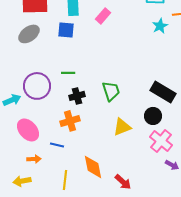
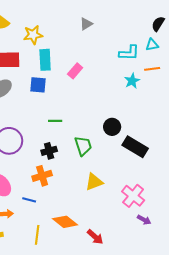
green line: (68, 73) -> (55, 121), moved
black circle: (153, 116) -> (112, 127), moved
orange diamond: (93, 167) -> (65, 222), turned -40

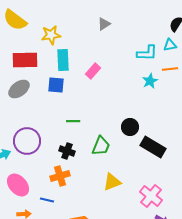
green trapezoid: (83, 146) -> (101, 146), turned 40
black cross: (49, 151) -> (67, 151), turned 35

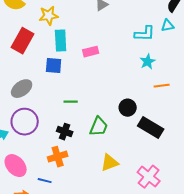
red rectangle: (25, 60) -> (23, 41), turned -60
orange line: (170, 69) -> (162, 86), moved
pink rectangle: (93, 71) -> (91, 52), turned 35
gray ellipse: (19, 89) -> (22, 89), moved

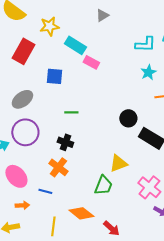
cyan rectangle: (61, 41) -> (75, 45), moved, turned -55
pink rectangle: (91, 52) -> (91, 62), turned 42
green trapezoid: (99, 127) -> (103, 185), moved
orange cross: (58, 157) -> (58, 167), turned -36
yellow triangle: (110, 163) -> (118, 163), moved

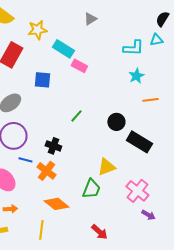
green line: (71, 112) -> (76, 116), moved, turned -48
blue line: (45, 191) -> (25, 160), moved
orange diamond: (81, 213) -> (56, 204), moved

